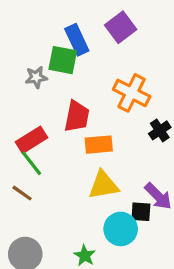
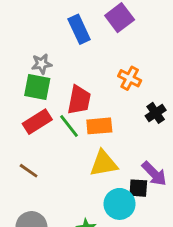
green square: (63, 60) -> (37, 87), moved
orange cross: (132, 93) -> (130, 78), size x0.7
green line: (31, 163) -> (69, 126), moved

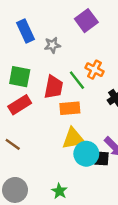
blue rectangle: (79, 29) -> (26, 31), moved
gray star: (42, 64) -> (52, 45), moved
green line: (69, 126) -> (77, 80), moved
cyan circle: (120, 204) -> (86, 154), moved

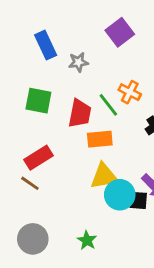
red rectangle: (20, 105) -> (38, 158), moved

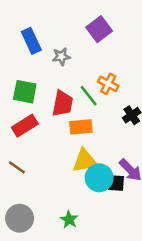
red rectangle: (38, 158) -> (25, 126), moved

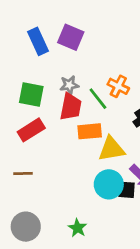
purple square: (99, 29) -> (71, 37), moved, turned -30
gray star: (61, 56) -> (69, 85), moved
yellow triangle: (85, 161) -> (111, 149), moved
brown line: (17, 167) -> (23, 173), turned -36

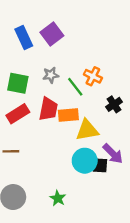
purple square: (71, 37) -> (52, 34), turned 30
red trapezoid: (71, 107) -> (48, 109), moved

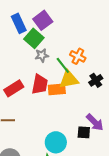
green square: (18, 83) -> (34, 38), moved, turned 30
yellow triangle: (87, 130) -> (69, 79), moved
cyan circle: (85, 161) -> (56, 142), moved

